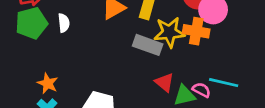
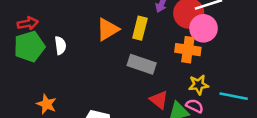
yellow star: (169, 32) -> (199, 85), moved, size x0.7
cyan line: (224, 83) -> (234, 96), moved

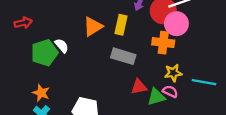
white semicircle: (60, 45) -> (62, 46), moved, turned -32
green pentagon: (29, 47) -> (44, 53), moved
red triangle: (159, 100) -> (139, 87), turned -48

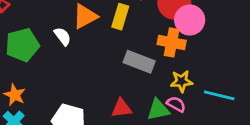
white semicircle: (62, 46) -> (63, 36), moved
gray rectangle: (123, 56) -> (139, 62), moved
red triangle: (139, 87) -> (121, 108), moved

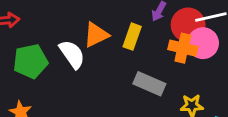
white semicircle: (63, 36) -> (72, 54), size x1.5
orange cross: (172, 42) -> (183, 48), moved

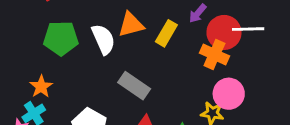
pink circle: (203, 43) -> (229, 94), moved
gray rectangle: (149, 84) -> (134, 86), moved

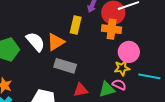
orange triangle: (131, 25) -> (56, 42), moved

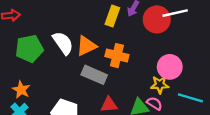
yellow rectangle: (76, 25) -> (112, 16), moved
orange cross: (112, 29) -> (117, 56), moved

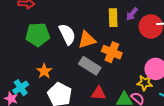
yellow rectangle: (112, 16) -> (113, 18), turned -30
orange star: (21, 90) -> (44, 71), moved

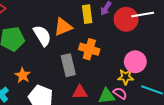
orange triangle: (87, 40) -> (63, 27), moved
gray rectangle: (90, 66) -> (68, 65), turned 50

